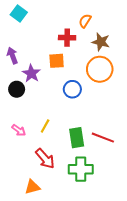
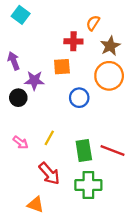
brown star: (101, 42) -> (110, 46), turned 30
purple star: (31, 73) -> (34, 80), turned -30
orange triangle: (32, 187) -> (36, 205), turned 35

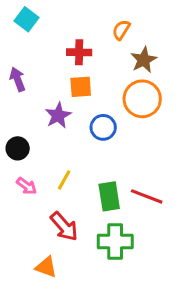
red cross: (73, 41) -> (79, 52), moved
purple star: (34, 80) -> (58, 115), moved, turned -30
black circle: (18, 98) -> (18, 148), moved

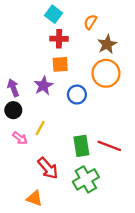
cyan square: (27, 19) -> (53, 14), moved
purple arrow: (18, 79) -> (13, 88), moved
yellow line: (64, 180) -> (40, 128), moved
green cross: (115, 242) -> (86, 179), turned -30

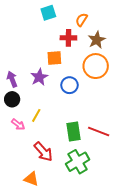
cyan square: (53, 14) -> (48, 13), turned 35
red cross: (59, 39) -> (68, 38), moved

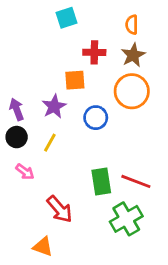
orange semicircle: (82, 20) -> (132, 25), moved, turned -32
yellow line: (36, 115) -> (50, 143), moved
green cross: (78, 162) -> (126, 219), moved

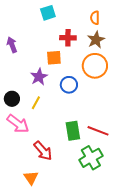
purple arrow: (17, 109) -> (12, 45), moved
pink arrow: (25, 172) -> (18, 124), size x1.6
orange triangle: (43, 247) -> (31, 178), turned 35

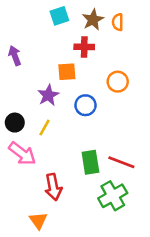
brown star: (96, 40) -> (93, 20), moved
orange circle: (95, 66) -> (118, 82), size x0.7
red arrow: (43, 151) -> (53, 187), turned 30

